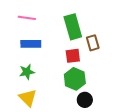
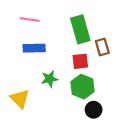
green star: (27, 72) -> (50, 79), moved
yellow triangle: (28, 98) -> (20, 99), moved

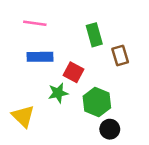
green rectangle: (80, 29) -> (94, 35), size x0.7
red square: (80, 61) -> (74, 72), moved, turned 35

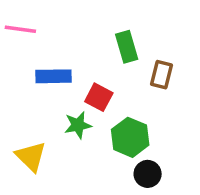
pink line: (35, 23) -> (20, 29), moved
brown rectangle: (120, 55) -> (162, 75), turned 30

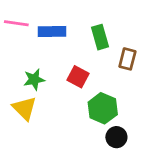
blue rectangle: (53, 76) -> (52, 32), moved
green star: (78, 125) -> (34, 80), moved
yellow triangle: (31, 156) -> (25, 108), moved

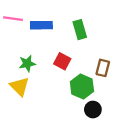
brown rectangle: (127, 59) -> (103, 68), moved

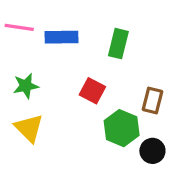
green rectangle: (80, 30) -> (118, 44), turned 30
green star: (27, 64) -> (26, 86), moved
black circle: (93, 110) -> (152, 151), moved

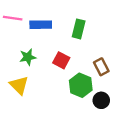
green star: (26, 86) -> (28, 57), moved
brown rectangle: (152, 100) -> (101, 67), turned -42

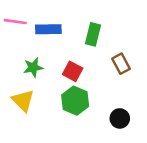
brown rectangle: (101, 67) -> (121, 64), moved
green hexagon: (81, 85) -> (75, 101), moved

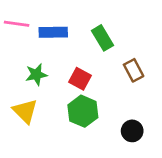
green rectangle: (93, 34) -> (103, 38), turned -45

